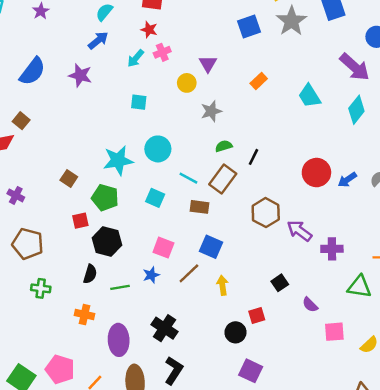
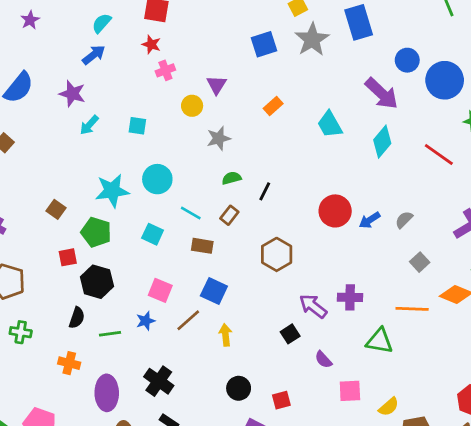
cyan arrow: (136, 58) -> (89, 125), moved
brown rectangle: (223, 179) -> (229, 215), size x0.6
purple arrow: (299, 231) -> (313, 306), moved
red square: (257, 316) -> (281, 400), moved

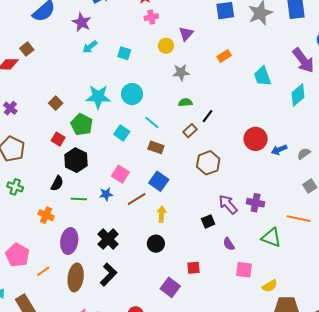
brown rectangle: (229, 215) -> (190, 131), moved
red square: (68, 257) -> (58, 139), turned 32
black circle: (239, 388) -> (156, 244), moved

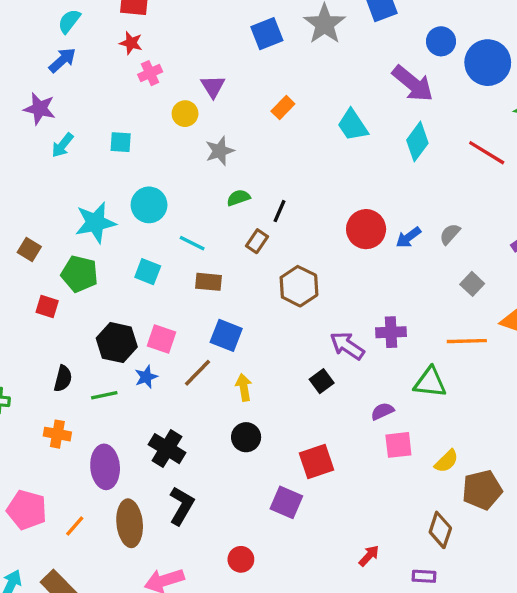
black hexagon: (76, 160) -> (117, 343), moved
purple semicircle: (229, 244) -> (382, 411), moved, turned 112
red square: (194, 268) -> (316, 462), size x1.5

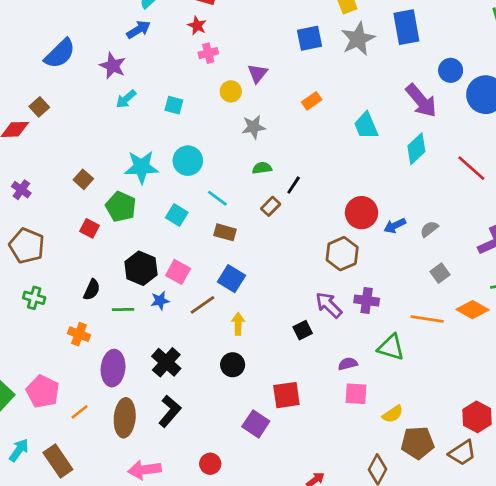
brown hexagon: (299, 286) -> (342, 254), moved

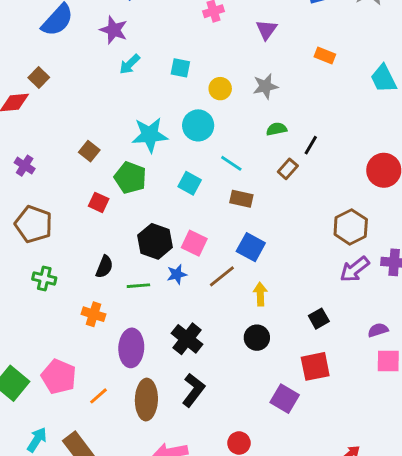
yellow circle: (231, 91) -> (220, 89), moved
orange rectangle: (312, 101) -> (325, 56), turned 60
brown hexagon: (342, 254) -> (351, 227), moved
purple arrow: (329, 305) -> (355, 269), turned -80
black square: (303, 330) -> (319, 319), moved

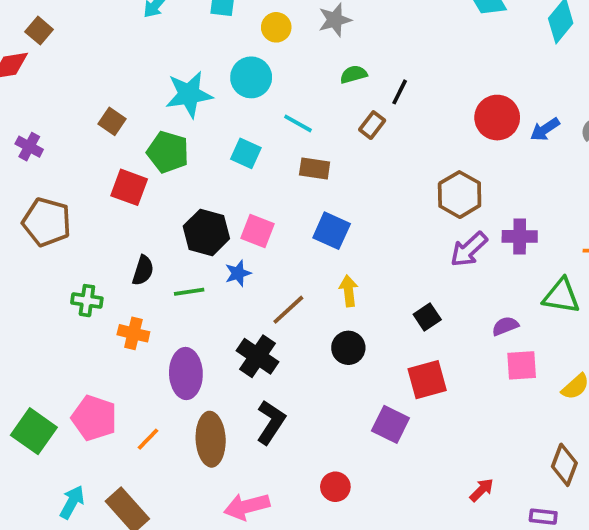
red square: (99, 202) -> (129, 187), size x1.4
brown line: (222, 276) -> (288, 310), moved
green cross: (44, 278) -> (87, 301), moved

